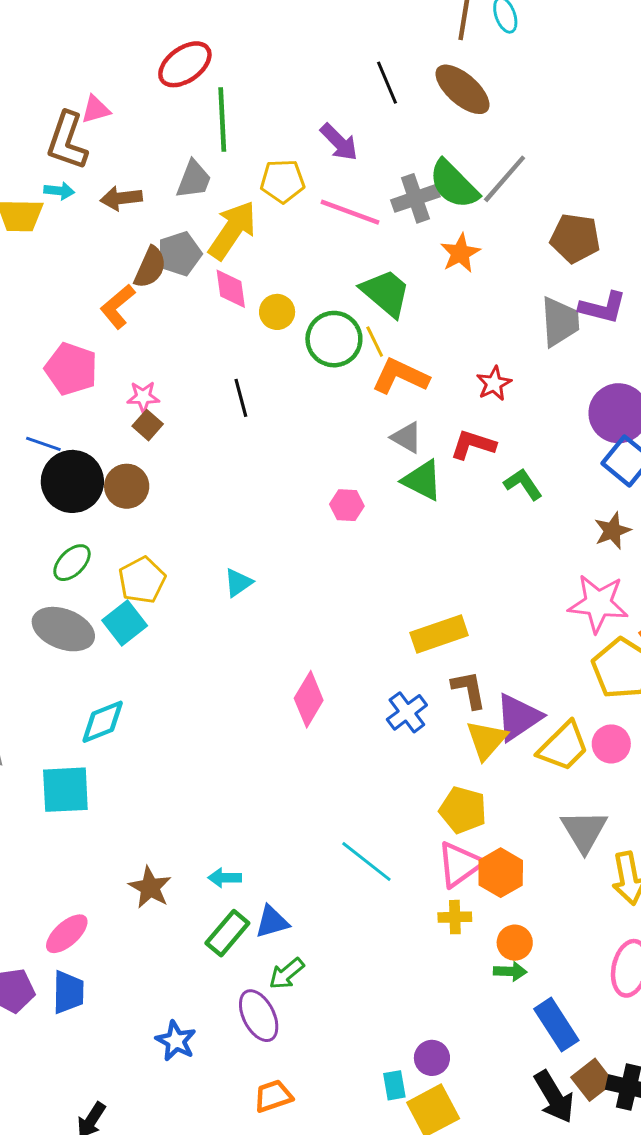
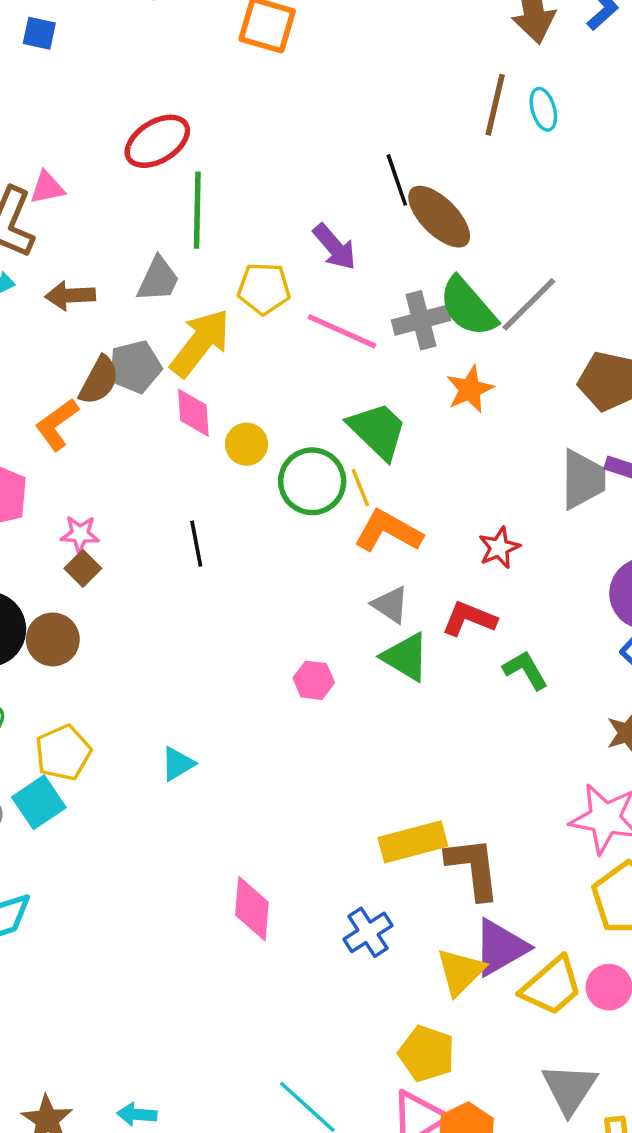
brown ellipse: (462, 89) -> (439, 217), moved
brown L-shape: (469, 690) -> (473, 868), moved, size x1.4
pink diamond: (309, 699) -> (252, 909), turned -30

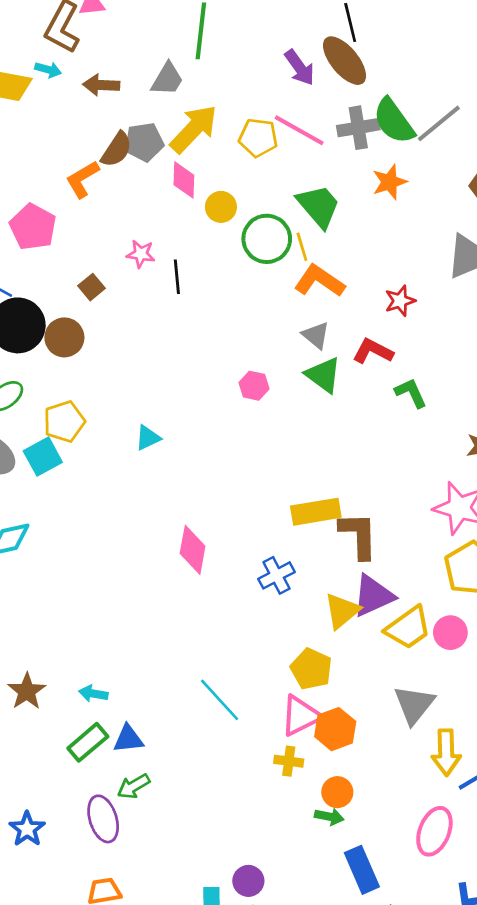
brown ellipse: (439, 217) -> (345, 61), moved
yellow pentagon: (264, 289) -> (258, 138), moved
pink star: (80, 534) -> (141, 254), moved

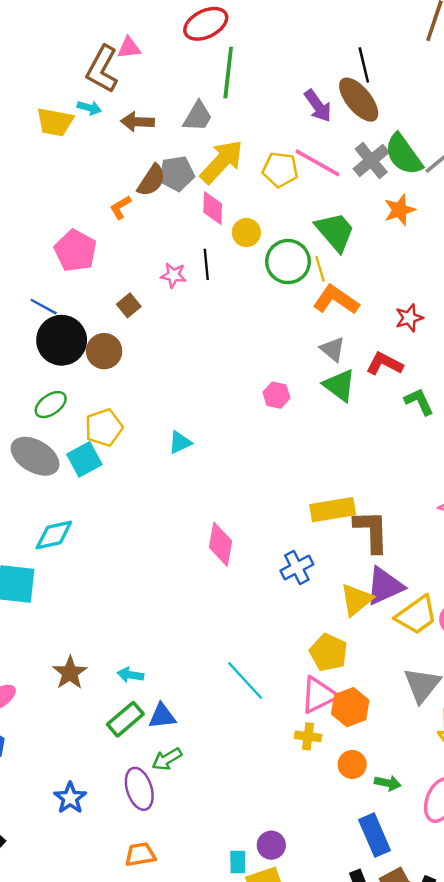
gray cross: (358, 128) -> (371, 161), turned -30
orange L-shape: (82, 179) -> (120, 207), size x0.7
black line: (177, 277) -> (206, 264), moved
green arrow: (329, 817) -> (388, 783), moved

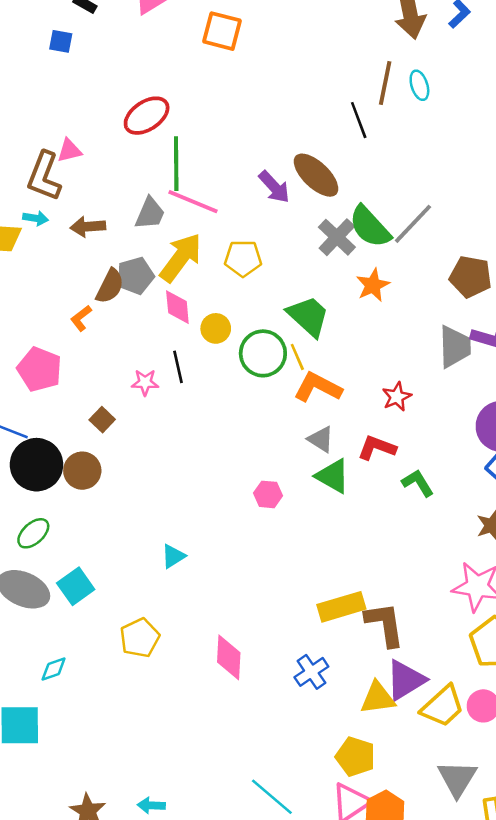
black line: (364, 65) -> (359, 120), moved
pink line: (317, 163) -> (193, 202), moved
yellow pentagon: (104, 428) -> (140, 638), moved
cyan diamond: (54, 535) -> (54, 669), size x0.7
yellow triangle: (356, 600) -> (378, 698), turned 39

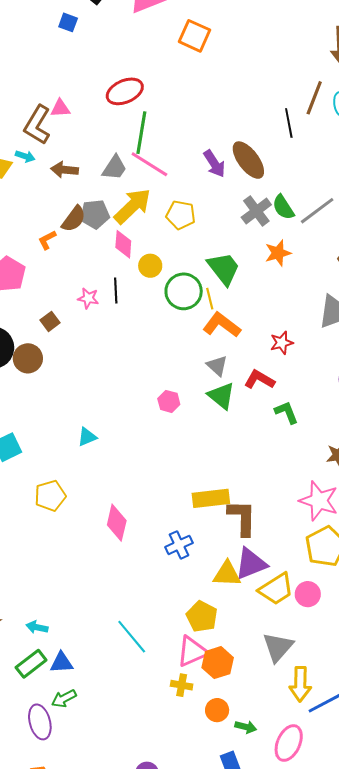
green semicircle: (370, 227) -> (283, 207), size x0.7

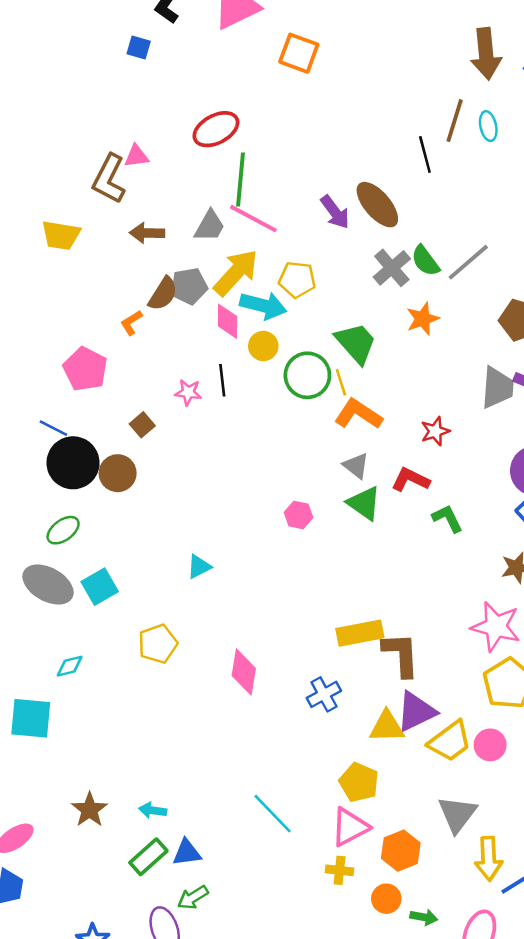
cyan arrow: (25, 156) -> (263, 306), moved, size x1.8
orange hexagon: (218, 663) -> (401, 851), moved

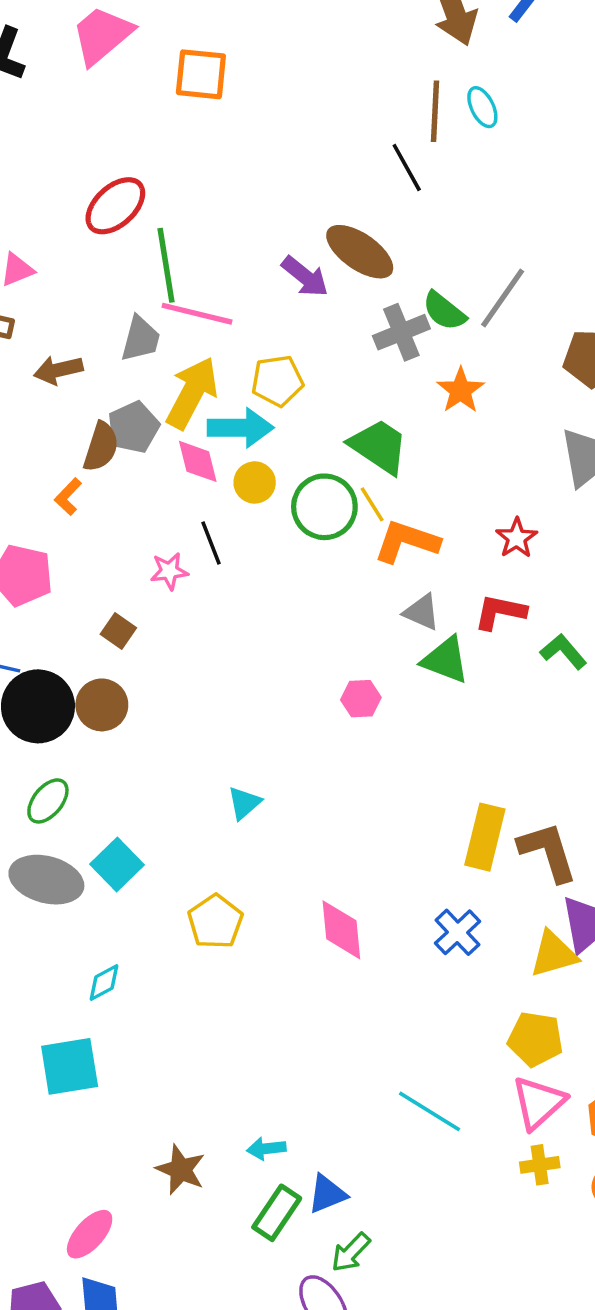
gray cross: (392, 268) -> (401, 332), turned 33
yellow rectangle: (360, 633) -> (485, 837), turned -51

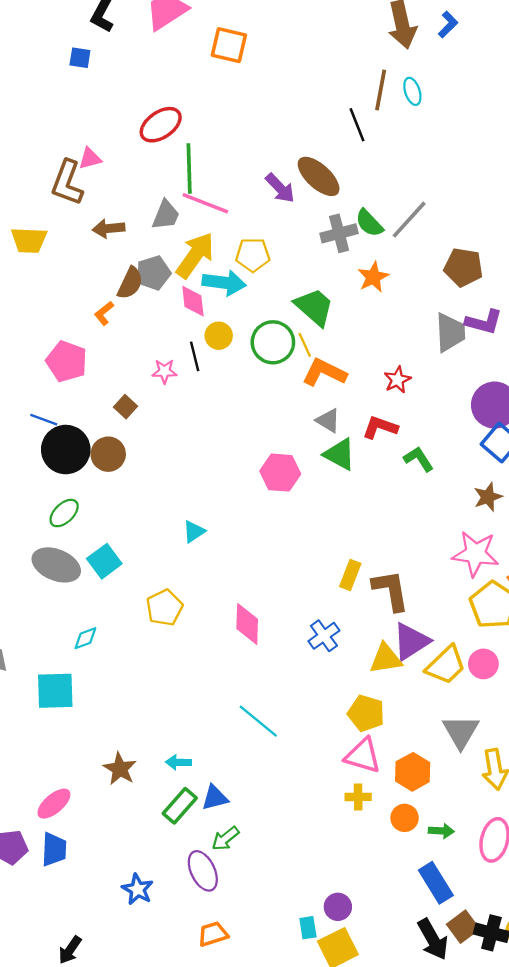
yellow circle: (255, 482) -> (219, 336), moved
pink hexagon: (361, 699) -> (280, 473), size x1.5
yellow rectangle: (485, 837) -> (350, 575), size x0.7
pink triangle: (539, 1103) -> (363, 756), turned 51
cyan line: (430, 1111) -> (258, 721), moved

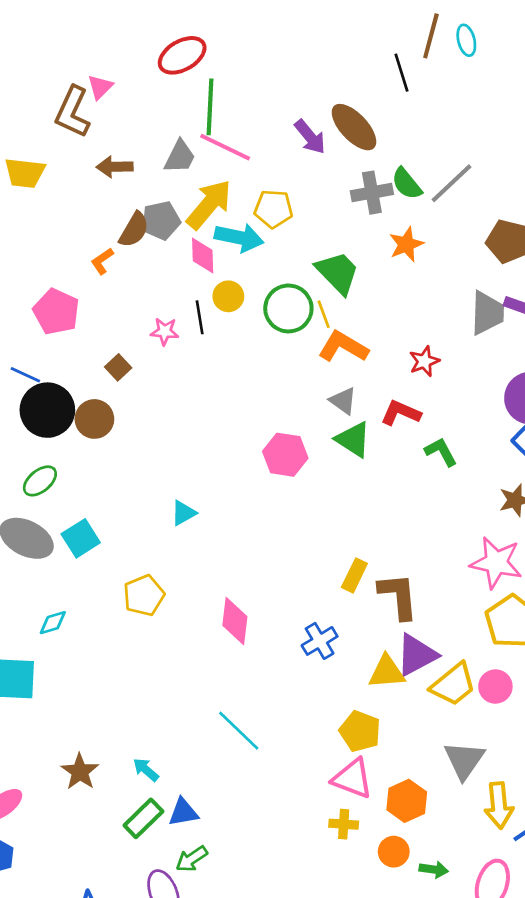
pink triangle: (90, 159) -> (100, 87), turned -35
cyan arrow: (178, 762) -> (146, 770), turned 35

